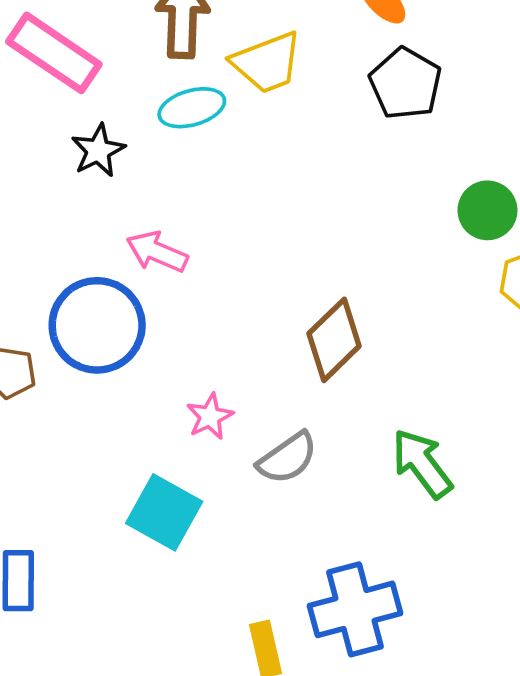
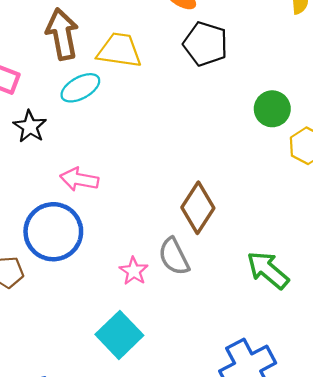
yellow trapezoid: (267, 63) -> (119, 50), turned -138
gray semicircle: (287, 458) -> (174, 257), moved, turned 111
cyan square: (164, 512) -> (119, 335), turned 30

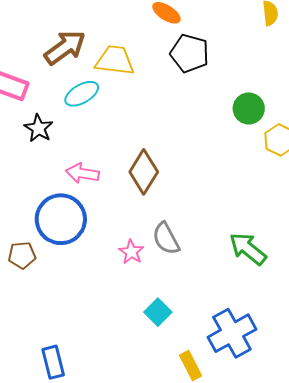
brown arrow: (62, 34) -> (65, 47), turned 66
brown diamond: (198, 208) -> (144, 172), moved
cyan square: (119, 335) -> (158, 312), moved, size x0.7

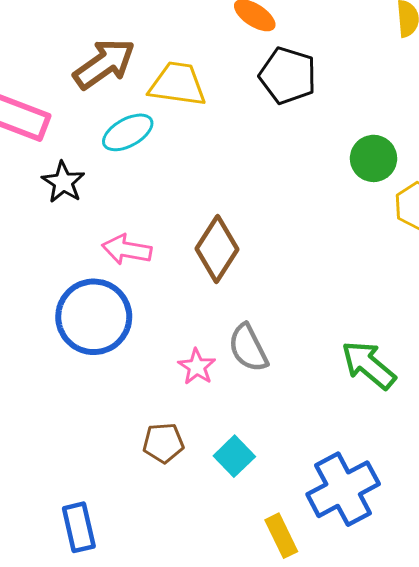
brown pentagon: (22, 255) -> (163, 443), moved

